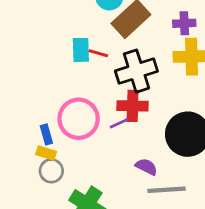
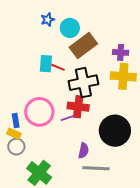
purple semicircle: (146, 167) -> (83, 151), turned 70

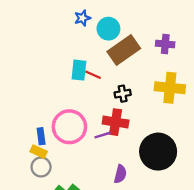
purple cross: (121, 52) -> (165, 44), moved
black cross: (83, 83) -> (123, 94), size x0.5

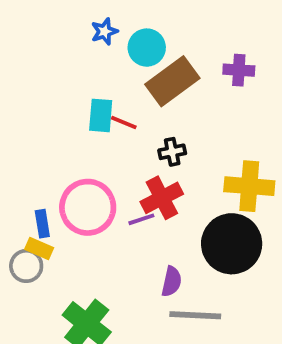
yellow cross: (170, 88) -> (249, 186), moved
red cross: (116, 122) -> (162, 198), turned -35
gray circle: (41, 167) -> (26, 266), moved

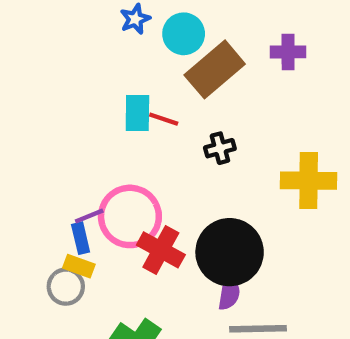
red cross: (162, 198) -> (161, 250), moved, turned -30
purple line: (141, 219) -> (89, 216), moved
black circle: (232, 244) -> (230, 252), moved

